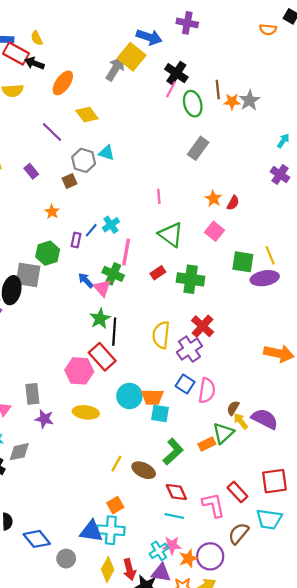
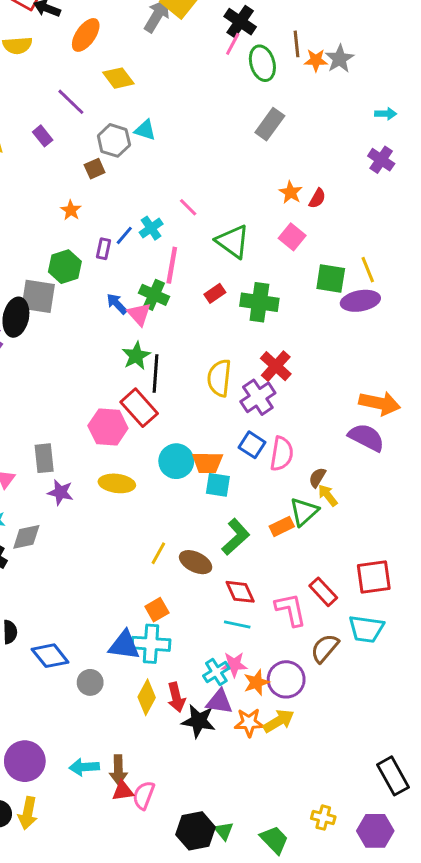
cyan arrow: (283, 141) -> (386, 114), turned 56
purple rectangle: (31, 171) -> (43, 136), moved
pink line: (159, 196) -> (188, 207), moved, turned -40
purple semicircle: (265, 419) -> (366, 437), moved

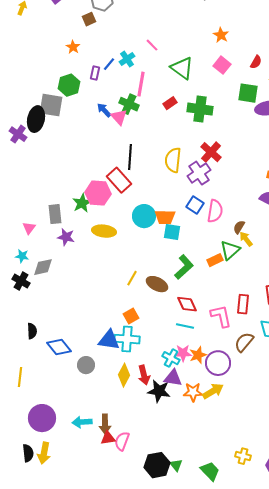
red semicircle: (317, 198) -> (256, 62), moved
green star: (136, 356) -> (82, 203), moved
red rectangle: (323, 592) -> (243, 304), turned 48
cyan cross: (216, 672) -> (171, 358), turned -30
orange star: (256, 682) -> (198, 355), moved

